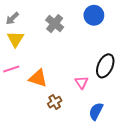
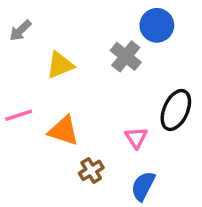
gray cross: (55, 24) -> (126, 56), moved
yellow triangle: (15, 39) -> (60, 65), moved, turned 36
blue semicircle: (96, 111) -> (143, 186), moved

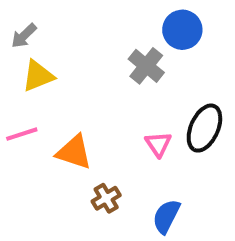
yellow triangle: (60, 65) -> (38, 76), moved
pink triangle: (136, 138) -> (158, 144), moved

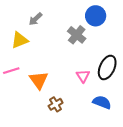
gray arrow: (24, 36) -> (35, 19), moved
orange triangle: (74, 152) -> (39, 80), turned 36
blue semicircle: (166, 216) -> (102, 102), moved, turned 84

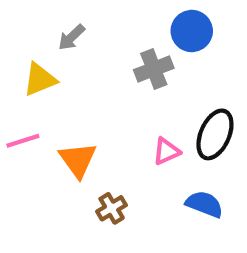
gray cross: (77, 35) -> (154, 69), turned 30
pink triangle: (83, 76) -> (166, 151), turned 40

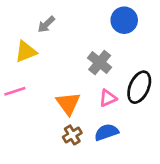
gray cross: (154, 69) -> (100, 63), moved, turned -30
orange triangle: (78, 160) -> (68, 104), moved
blue semicircle: (204, 204) -> (106, 132), moved, turned -40

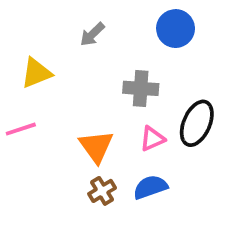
gray arrow: (46, 24) -> (92, 34), moved
gray cross: (100, 63) -> (141, 88), turned -35

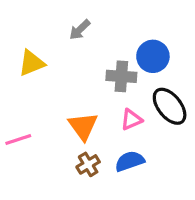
blue circle: (176, 29) -> (153, 56), moved
black ellipse: (197, 123) -> (170, 106), turned -63
pink line: (21, 129) -> (18, 140), moved

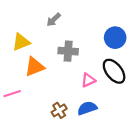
blue circle: (153, 56) -> (115, 38), moved
gray cross: (121, 76) -> (68, 51), moved
orange triangle: (83, 126) -> (35, 67), moved, turned 45

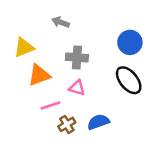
gray arrow: (54, 20) -> (61, 22), turned 64
pink triangle: (88, 80) -> (77, 88), moved, turned 40
pink line: (12, 94) -> (50, 105), moved

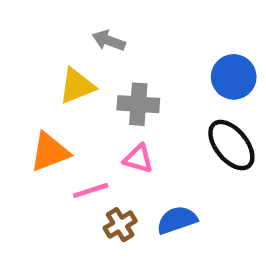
yellow triangle: (24, 47) -> (77, 86), moved
orange triangle: (39, 75) -> (50, 152), moved

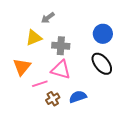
gray arrow: (109, 41) -> (48, 18), turned -56
orange triangle: (50, 152) -> (22, 67), turned -30
pink triangle: (138, 159) -> (61, 70), size x1.5

